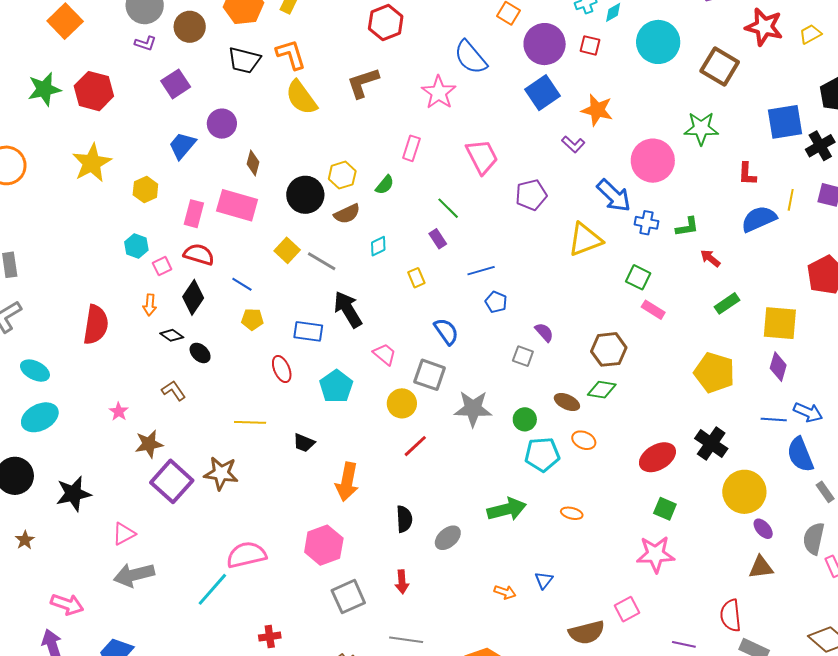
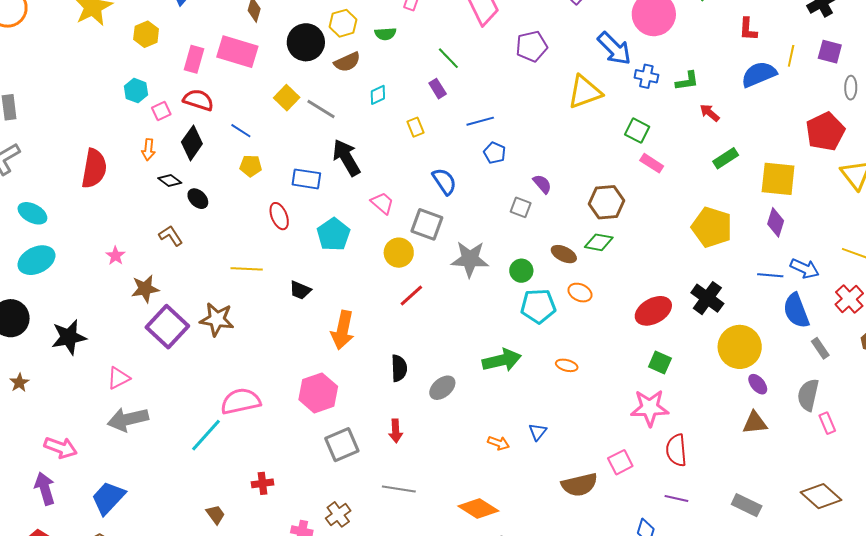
green semicircle: (385, 185) -> (385, 34), turned 45
red semicircle: (731, 615) -> (676, 450), moved

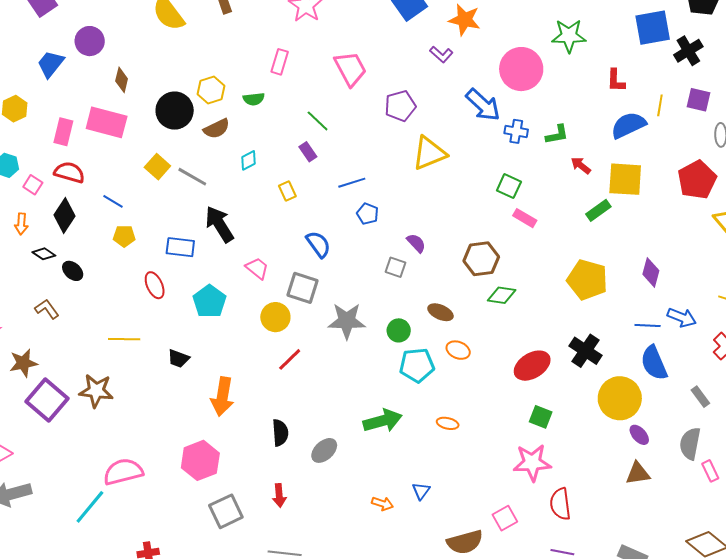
yellow triangle: (585, 92) -> (429, 153), moved
pink square: (161, 111) -> (33, 185), turned -30
yellow square: (778, 179) -> (625, 179), moved
green diamond: (599, 242) -> (502, 295), moved
blue semicircle: (796, 311) -> (654, 363), moved

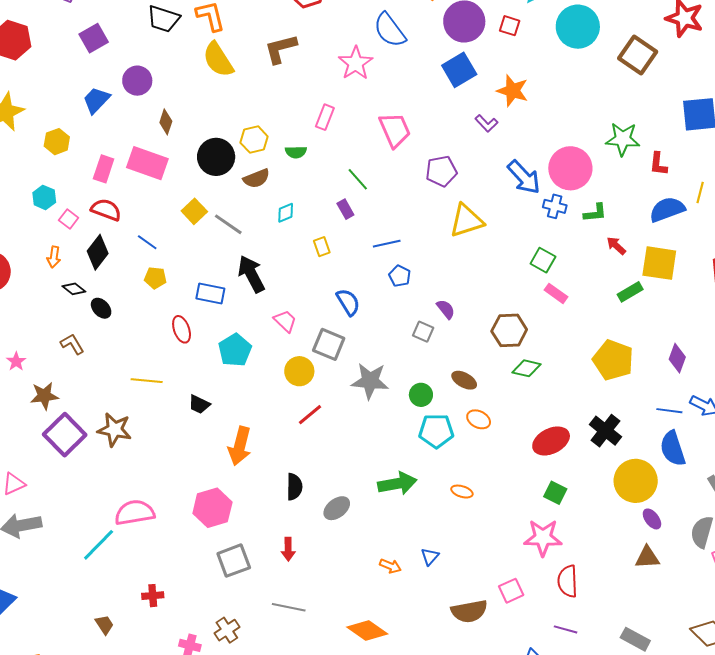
green star: (569, 36) -> (623, 139), moved
pink circle: (521, 69) -> (570, 168), moved

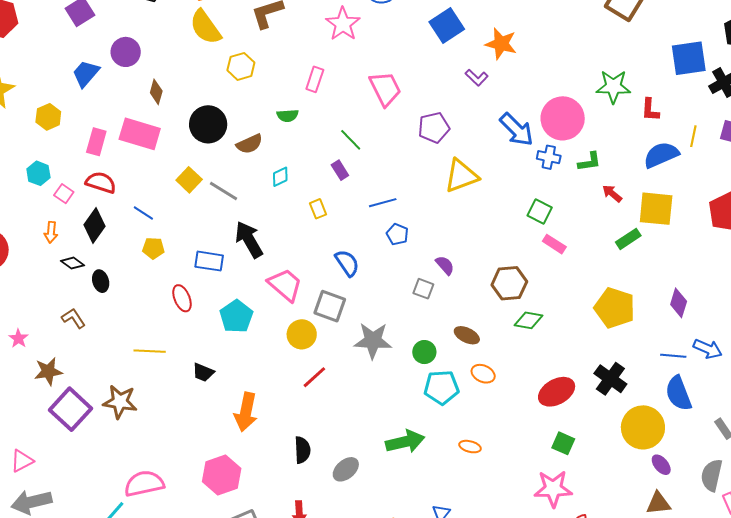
yellow hexagon: (254, 140) -> (241, 66), moved
black ellipse: (101, 308) -> (101, 281), turned 30
pink trapezoid: (285, 321) -> (285, 285), size x1.5

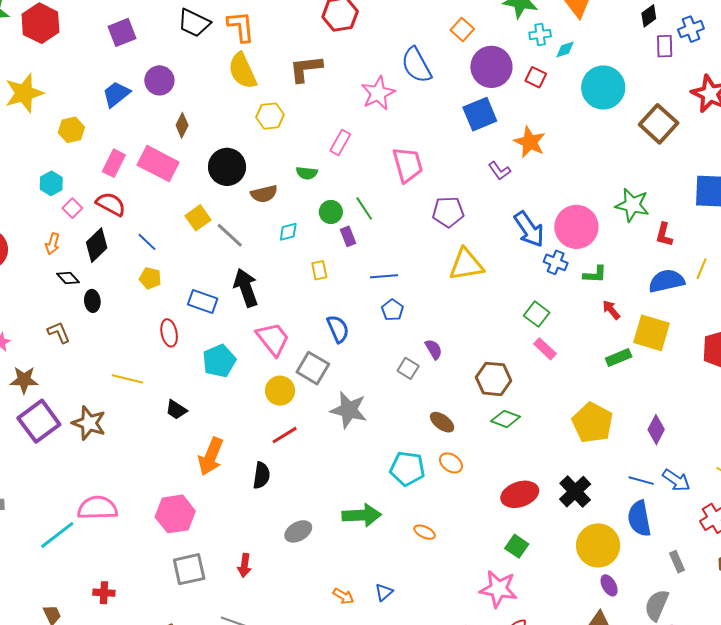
green circle: (424, 352) -> (331, 212), moved
black semicircle: (302, 450) -> (261, 475), moved

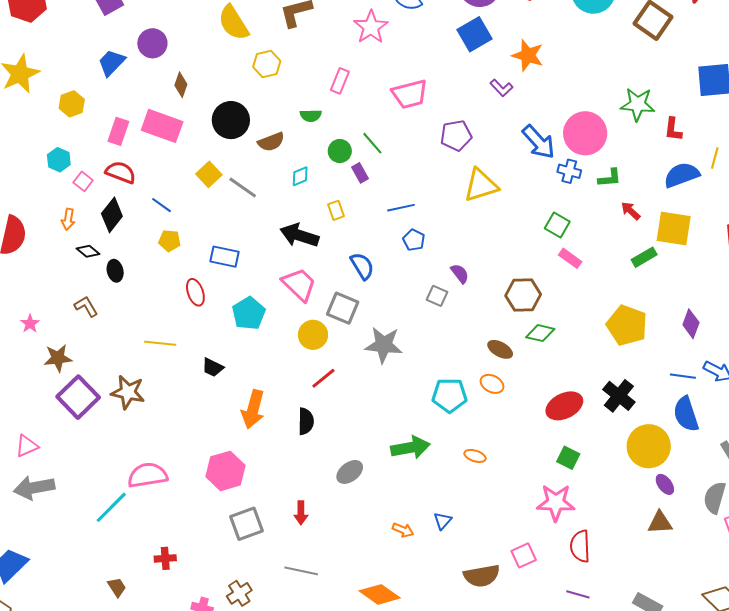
pink trapezoid: (408, 165) -> (410, 94), turned 99
black arrow: (246, 288) -> (299, 235), moved, turned -45
brown ellipse: (442, 422) -> (500, 349), moved

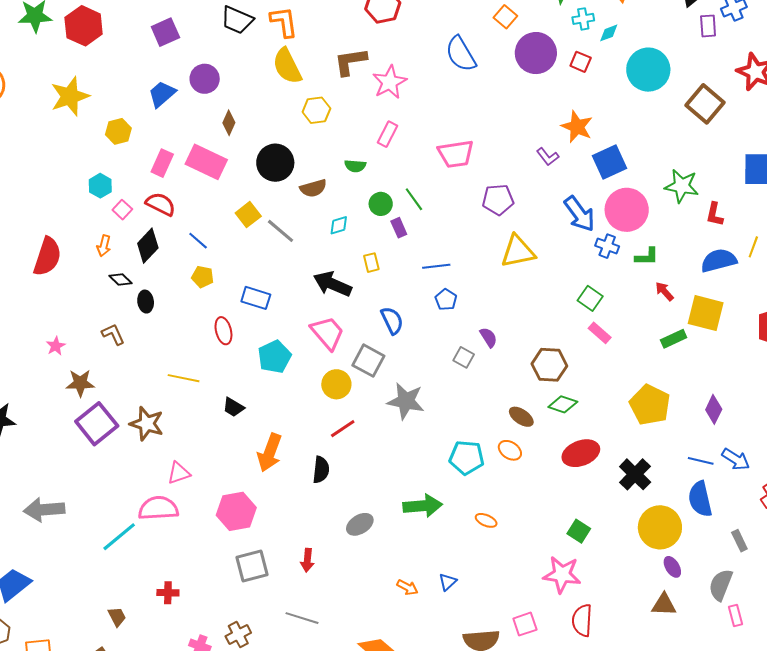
pink star: (371, 27) -> (390, 82), moved
blue square: (474, 34) -> (610, 162), moved
red ellipse: (564, 406) -> (581, 453), moved
pink triangle: (27, 446) -> (179, 473), moved

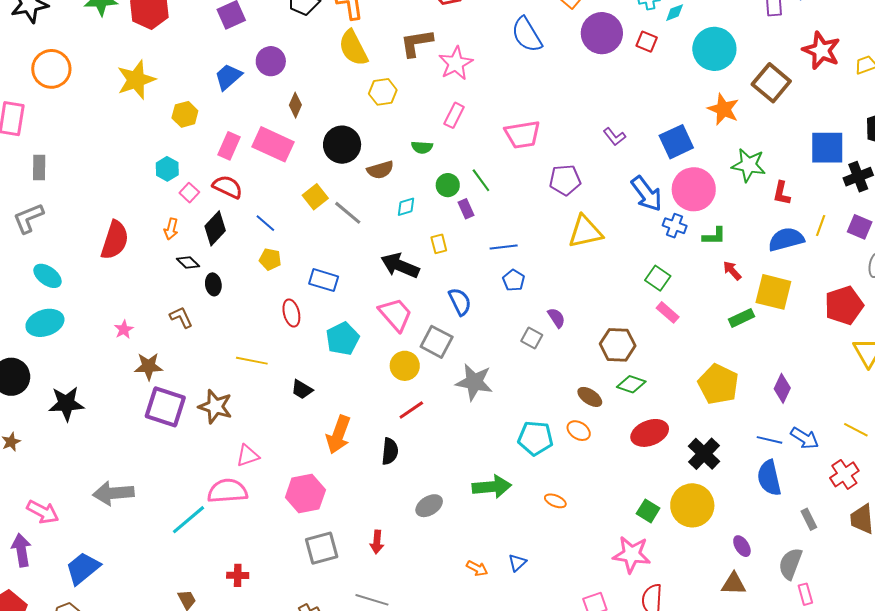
orange star: (577, 127) -> (723, 109), moved
purple square: (97, 424) -> (165, 407), turned -33
yellow circle: (660, 527) -> (692, 505), moved

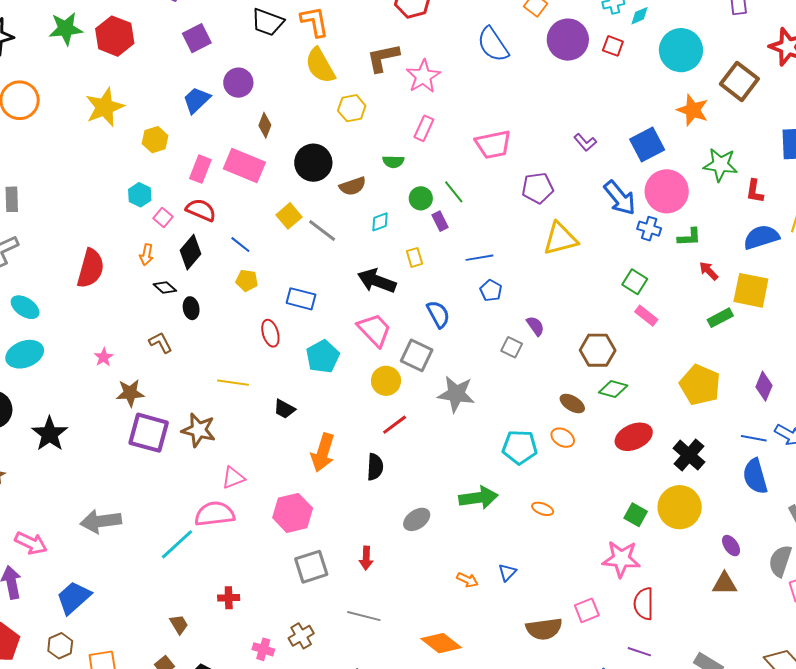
black star: (66, 404) -> (50, 434), turned -30

